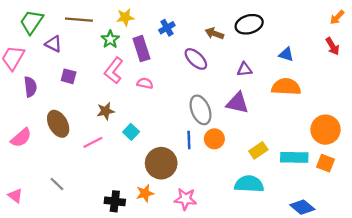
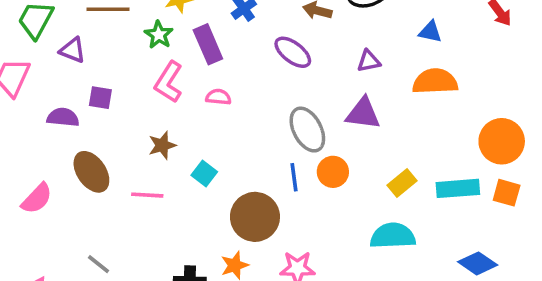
purple semicircle: (30, 87) -> (63, 117), moved, turned -72
pink line: (93, 142) -> (147, 195), turned 36

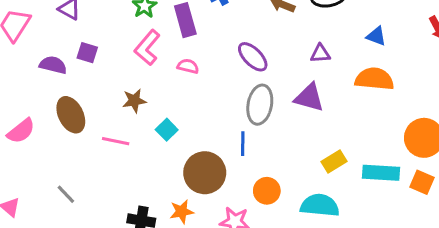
purple ellipse: (293, 52) -> (253, 57), moved
gray ellipse: (307, 130) -> (260, 105), turned 30
orange circle: (333, 172) -> (267, 191), moved

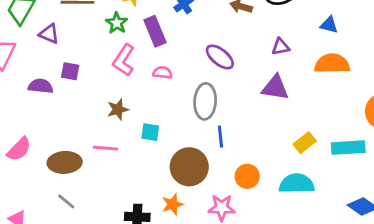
gray ellipse: (260, 105) -> (205, 101), moved
brown ellipse: (71, 115) -> (65, 162), moved, turned -60
cyan square: (167, 130) -> (150, 132), turned -30

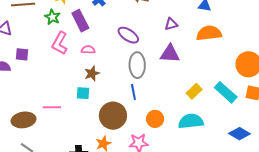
gray ellipse: (205, 101) -> (137, 65), moved
brown star: (118, 109) -> (92, 73), moved
cyan rectangle: (348, 148) -> (226, 92), turned 50

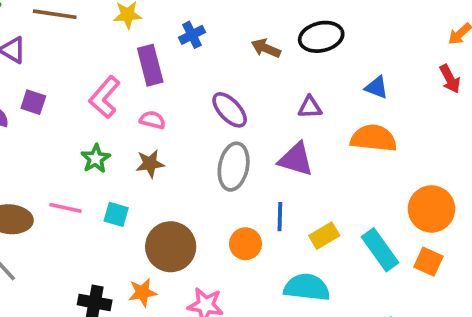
green star: (52, 17) -> (96, 159), moved
blue line: (133, 92) -> (280, 217), moved
cyan square: (83, 93) -> (116, 214), moved
orange circle: (155, 119) -> (246, 244), moved

